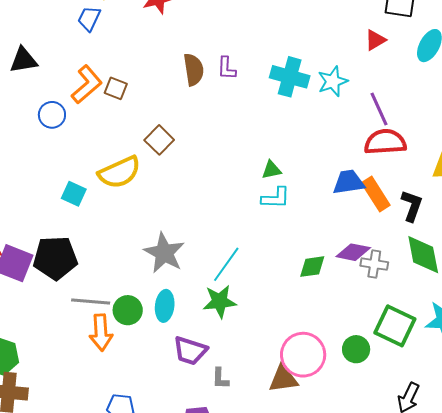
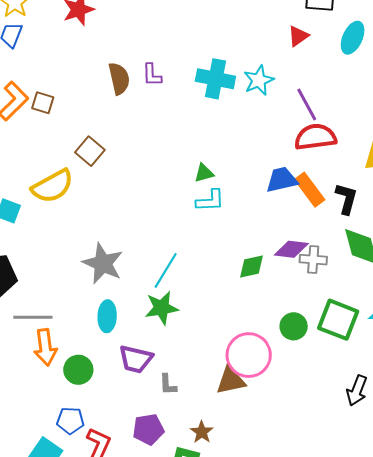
green circle: (128, 310) -> (78, 370), moved
green circle: (356, 349) -> (294, 326), moved

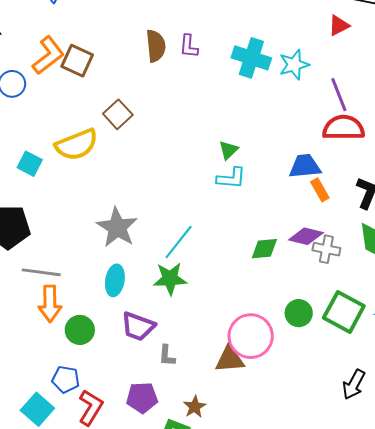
brown square: (43, 103) -> (77, 61), size x1.4
green triangle: (204, 173) -> (228, 150), turned -35
orange rectangle: (310, 190) -> (320, 190), moved, size x0.7

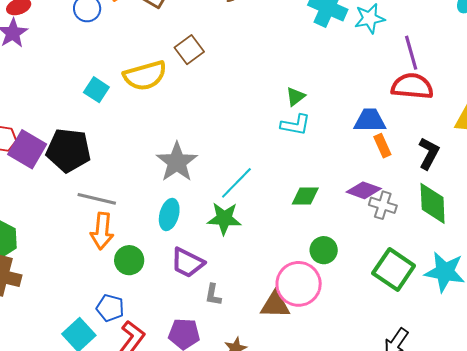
green diamond: (264, 249) -> (305, 196), moved
green circle: (299, 313) -> (324, 250), moved

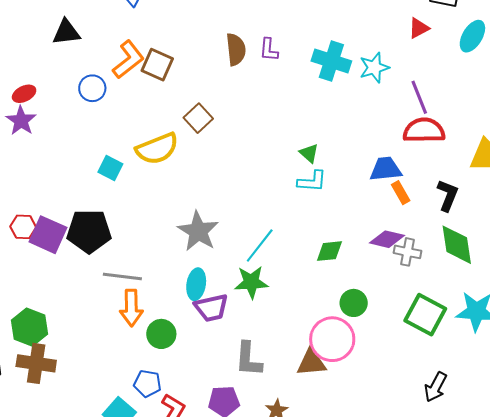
green triangle: (296, 96) -> (309, 153), turned -35
purple trapezoid: (187, 263) -> (211, 308), moved, turned -33
gray L-shape: (213, 295) -> (248, 359), size x1.6

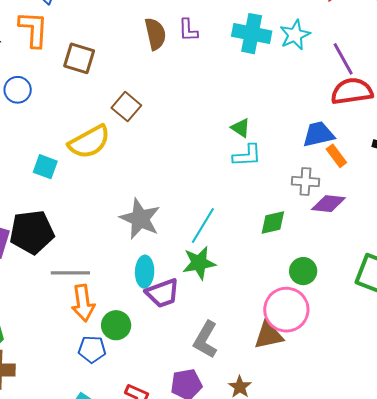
orange L-shape: (128, 60) -> (33, 29), moved, turned -42
gray cross: (407, 252) -> (305, 182), moved
gray L-shape: (248, 359) -> (206, 340), turned 33
blue pentagon: (148, 383) -> (92, 349), moved

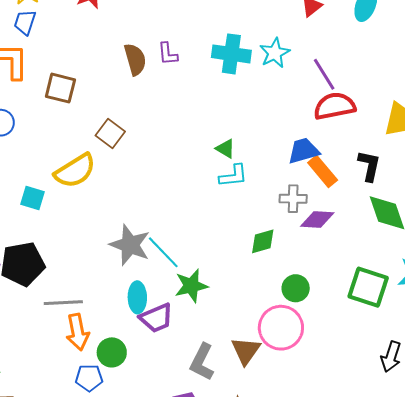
orange rectangle: (336, 156) -> (323, 171), size x1.4
cyan line: (203, 225) -> (163, 252), moved, turned -72
brown triangle: (268, 335) -> (246, 351), moved, turned -40

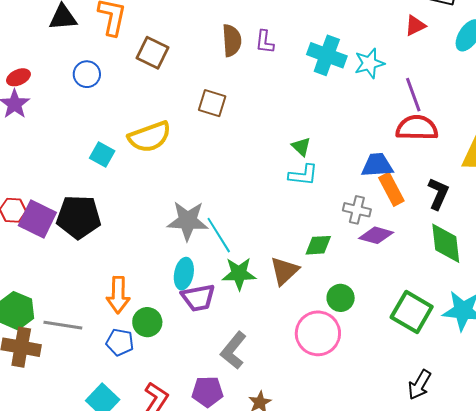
brown square: (110, 134) -> (212, 103), moved, turned -32
gray star: (130, 245) -> (188, 221), turned -30
gray line: (63, 303) -> (63, 325), moved
brown triangle: (246, 351) -> (284, 271), moved

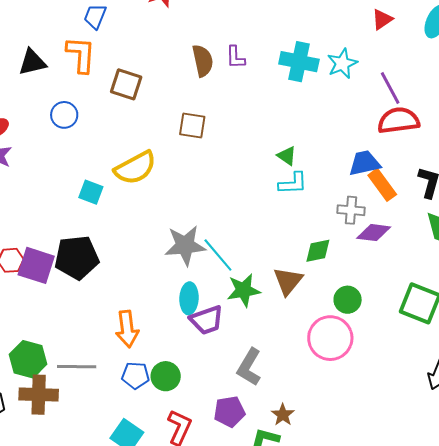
green circle: (147, 322) -> (166, 376), moved

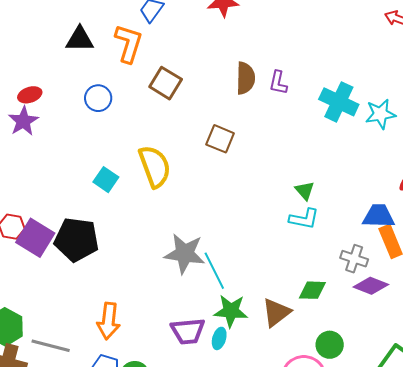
yellow semicircle: (135, 168) -> (155, 166), turned -96
cyan ellipse: (189, 298) -> (219, 338), moved, size x0.7

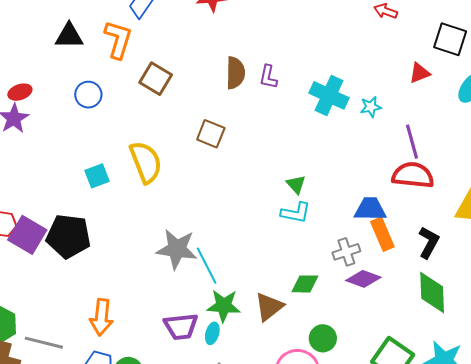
cyan star: (380, 114) -> (371, 107), size x0.7
cyan square: (106, 180) -> (97, 176), turned 35
gray cross: (354, 259) -> (346, 252), turned -36

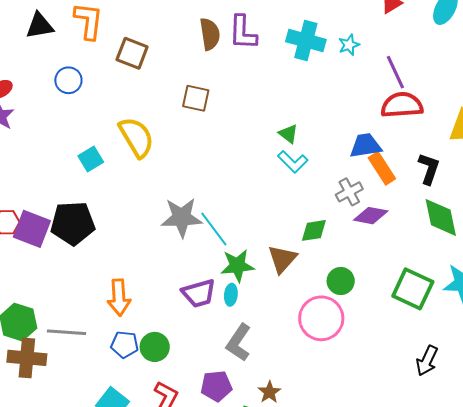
purple L-shape: (268, 77) -> (243, 33), size x1.5
cyan L-shape: (296, 213) -> (293, 162), turned 44

